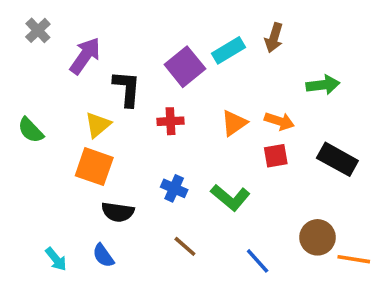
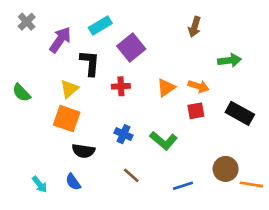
cyan rectangle: (229, 50) -> (100, 26), moved
blue line: (258, 261) -> (183, 186), turned -66

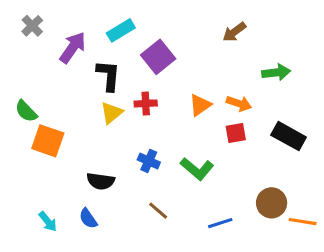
brown arrow: (195, 27) -> (234, 32), turned 36
yellow triangle: (69, 89) -> (112, 113), moved
orange square: (67, 119) -> (48, 141), moved

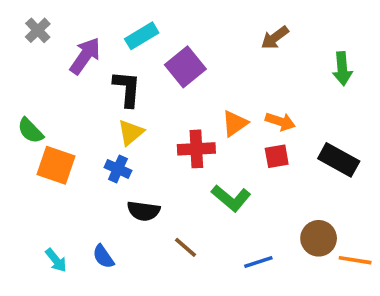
green arrow: (276, 72) -> (342, 69), moved, turned 92
red cross: (146, 103) -> (196, 149), moved, size x1.4
blue cross: (149, 161) -> (118, 169), moved
black semicircle: (101, 181) -> (143, 211), moved

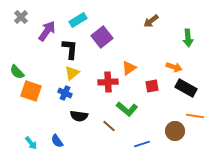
orange arrow: (280, 122) -> (174, 67), moved
brown line: (185, 247) -> (109, 126), moved
orange line: (355, 260) -> (195, 116), moved

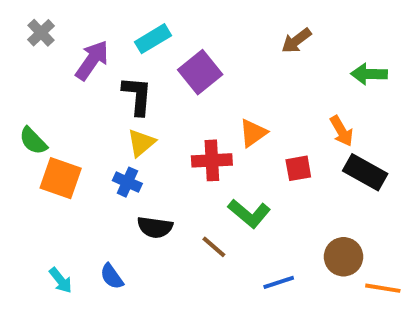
green arrow: (188, 38) -> (369, 74), turned 96
orange arrow: (174, 67) -> (342, 131), turned 42
orange line: (195, 116) -> (383, 288), moved

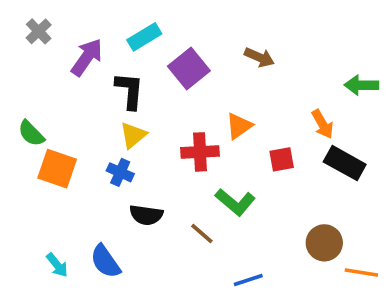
brown arrow: (296, 41) -> (259, 57), moved, turned -120
green arrow: (369, 74) -> (361, 85), moved
blue semicircle: (112, 276) -> (105, 261), size x1.4
blue line: (279, 282) -> (248, 280), moved

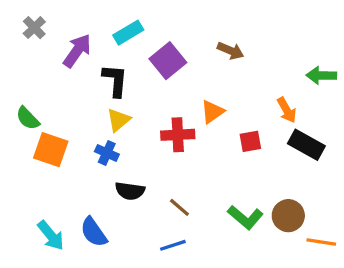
green L-shape: (235, 202) -> (245, 217), moved
cyan arrow: (57, 265) -> (51, 235), size x1.4
blue line: (248, 280) -> (173, 245), moved

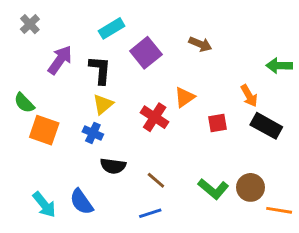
purple arrow: (77, 51) -> (60, 60), moved
red cross: (178, 135) -> (155, 117), turned 36

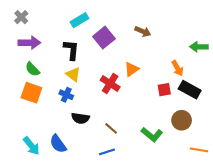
purple arrow: (60, 60) -> (29, 43), moved, turned 55
green semicircle: (24, 103) -> (32, 69), moved
yellow triangle: (103, 104) -> (73, 74), turned -42
red square: (218, 123) -> (164, 90), moved
brown circle: (250, 187) -> (182, 120), moved

